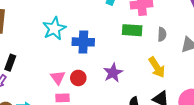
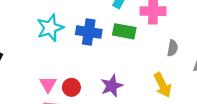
green rectangle: (132, 30) -> (124, 31), moved
blue cross: (83, 42) -> (89, 32), moved

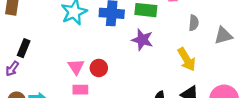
purple star: (112, 86) -> (142, 40), moved, turned -30

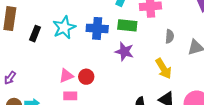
black rectangle: (24, 48) -> (35, 34), moved
pink triangle: (76, 67) -> (66, 76), turned 42

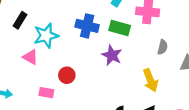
cyan star: (64, 28) -> (46, 36), moved
pink triangle: (66, 76) -> (30, 57), moved, turned 42

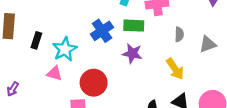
blue cross: (87, 26) -> (102, 31), turned -35
red circle: (67, 75) -> (94, 83), size x1.6

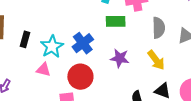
blue cross: (102, 31) -> (83, 43), moved
gray semicircle: (179, 34) -> (159, 28), size x1.5
purple star: (132, 53) -> (120, 58), moved

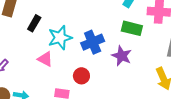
purple star: (120, 58) -> (122, 56), moved
red circle: (80, 77) -> (81, 76), size x0.6

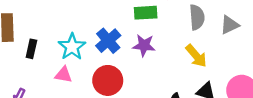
black rectangle: (34, 23) -> (31, 49), moved
red circle: (81, 76) -> (108, 80), size x1.6

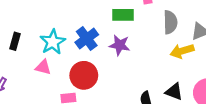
yellow arrow: (196, 56) -> (182, 51), moved, turned 110

